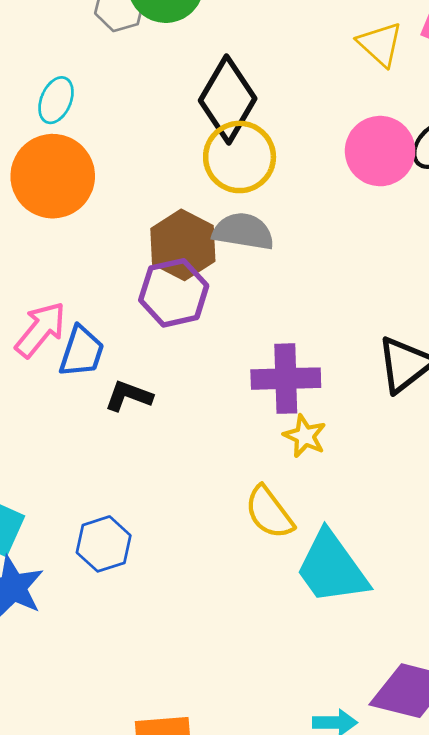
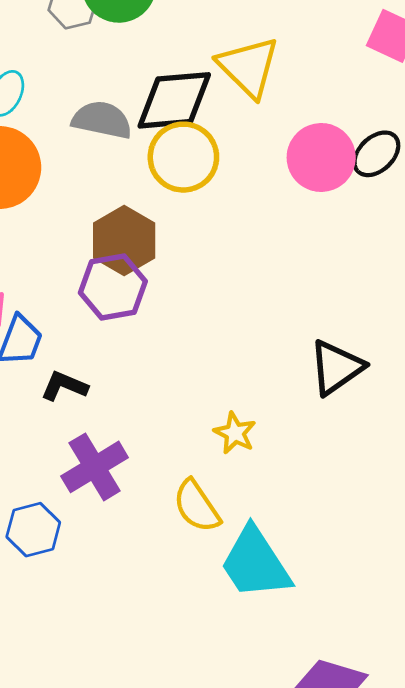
yellow triangle: (380, 44) -> (248, 67), moved, size x1.4
black diamond: (228, 99) -> (174, 100), turned 52
gray semicircle: (243, 231) -> (102, 120), moved
purple cross: (286, 379) -> (95, 467), moved, turned -32

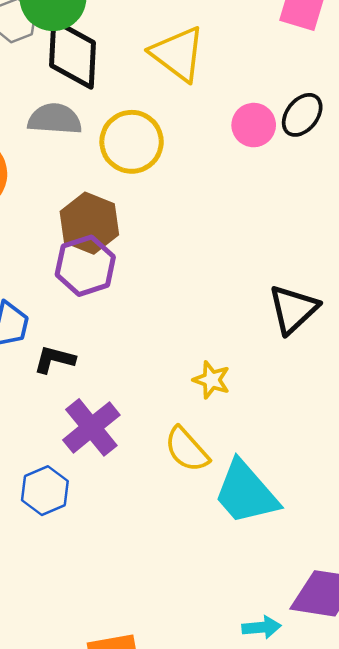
black diamond: (174, 100) -> (73, 54), moved, turned -74
pink circle: (321, 158) -> (254, 125), size x0.7

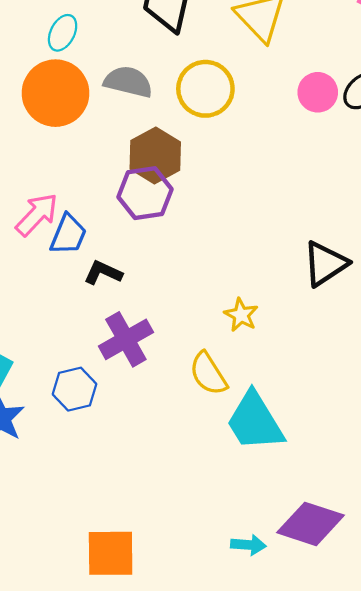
gray semicircle: (55, 119) -> (128, 82), moved

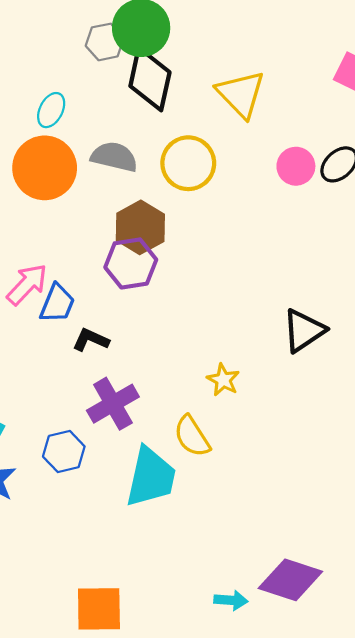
cyan trapezoid: (255, 422) -> (151, 477), moved, turned -136

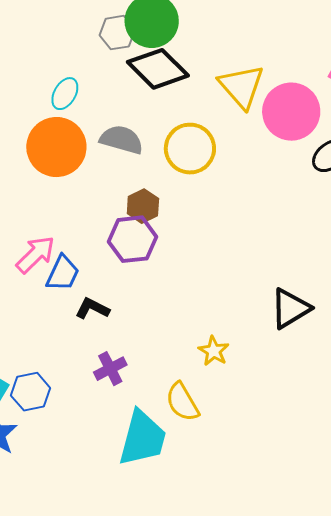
black diamond: (150, 79) -> (158, 69), turned -60
pink circle: (296, 166) -> (291, 112), moved, size x1.6
brown hexagon: (140, 227) -> (143, 206), size x0.7
purple cross: (113, 404) -> (110, 369), size x0.7
blue hexagon: (64, 452) -> (31, 392), moved

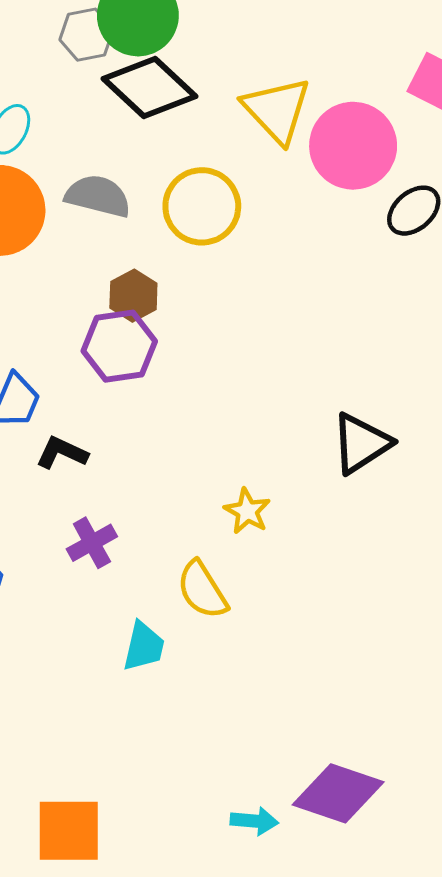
cyan trapezoid: (142, 438) -> (144, 646), size x0.6

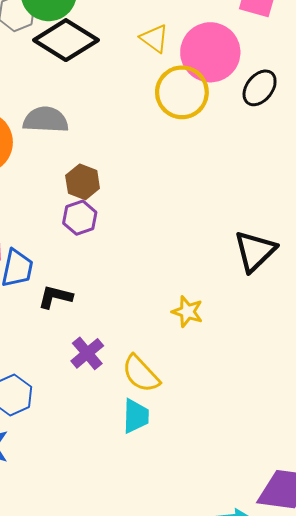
yellow triangle: (277, 110) -> (154, 38), size x0.6
yellow circle: (202, 206) -> (182, 92), moved
purple hexagon: (119, 346) -> (80, 218), size x0.7
yellow semicircle: (202, 590) -> (141, 374), moved

